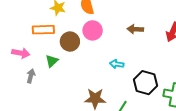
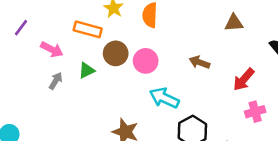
pink circle: (93, 30) -> (146, 61), moved
cyan arrow: (117, 64) -> (164, 98), size x1.6

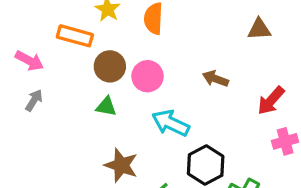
green triangle: (87, 70) -> (106, 106), moved, turned 36

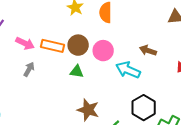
orange rectangle: (75, 36) -> (52, 46), moved
cyan arrow: (171, 123) -> (128, 70), moved

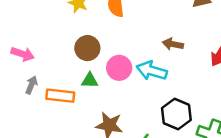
orange rectangle: (52, 46) -> (60, 96), moved
pink circle: (103, 51) -> (119, 68), moved

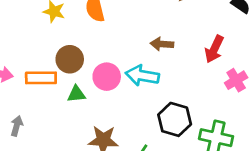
gray arrow: (31, 85) -> (17, 126), moved
orange rectangle: (60, 96) -> (41, 78), moved

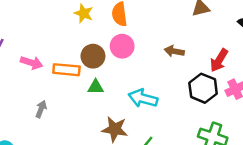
cyan arrow: (142, 76) -> (143, 98), moved
pink circle: (107, 77) -> (122, 46), moved
black hexagon: (175, 119) -> (203, 88), moved

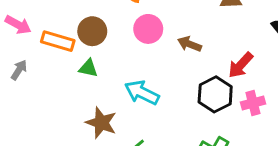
pink circle: (122, 46) -> (148, 29), moved
gray arrow: (41, 109) -> (19, 70), moved

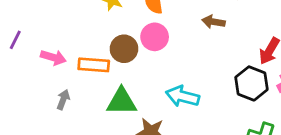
pink circle: (148, 29) -> (155, 37), moved
brown arrow: (190, 44) -> (213, 22), moved
green triangle: (88, 68) -> (122, 102), moved, size x1.6

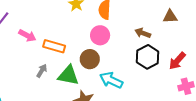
brown circle: (124, 49) -> (90, 59), moved
black hexagon: (251, 83) -> (148, 57), moved
gray arrow: (63, 100) -> (42, 71), moved

